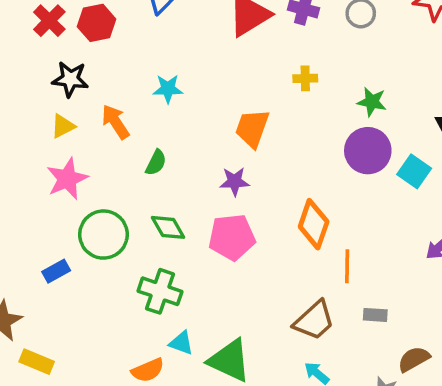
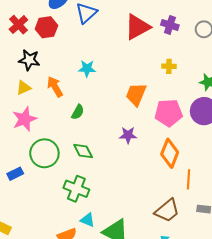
purple star: (234, 182) -> (128, 135), moved
pink pentagon: (232, 237) -> (169, 113), moved

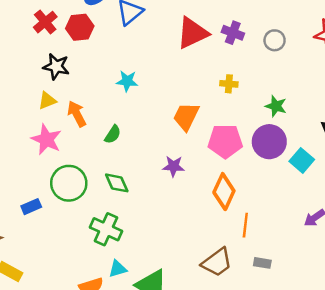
orange arrow: (55, 87) -> (77, 114), moved
pink star: (25, 119) -> (46, 139), turned -30
cyan triangle: (88, 220) -> (118, 269), turned -42

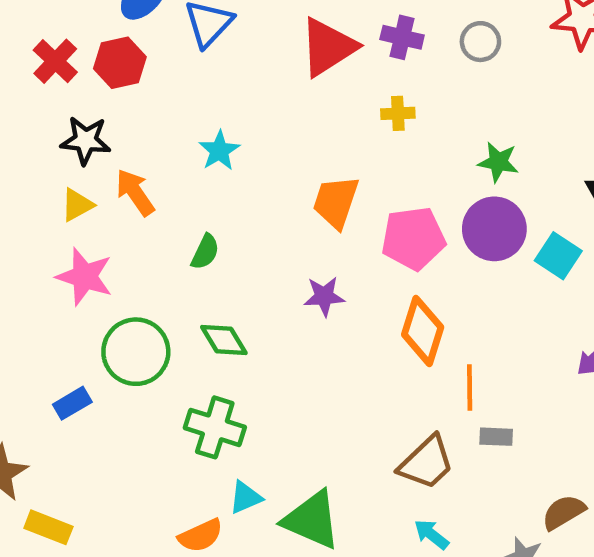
cyan star: (127, 81) -> (219, 151), turned -30
yellow cross: (229, 84) -> (398, 113), moved
orange arrow: (77, 114) -> (135, 192), moved
gray rectangle: (262, 263) -> (496, 437), moved

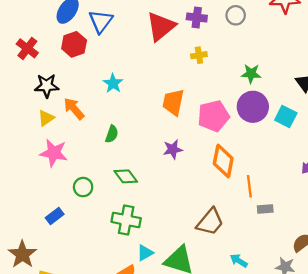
red hexagon: (120, 63) -> (74, 44), moved
green circle: (136, 352) -> (83, 187), size x0.6
brown trapezoid: (426, 463) -> (210, 222), moved

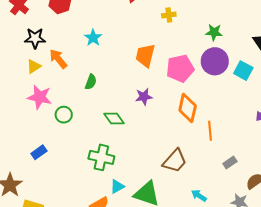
green diamond: (126, 176) -> (114, 119), moved
green circle: (83, 187) -> (64, 115), moved
gray rectangle: (265, 209) -> (230, 163), moved, turned -32

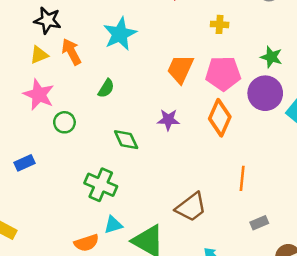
cyan star: (93, 38) -> (120, 34), size x1.5
pink pentagon: (180, 68) -> (223, 73), moved
orange diamond: (188, 108) -> (220, 118), moved

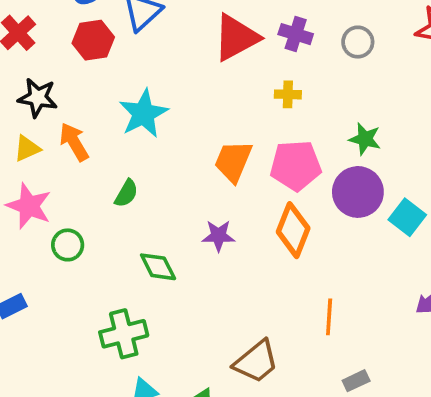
green cross: (101, 185) -> (124, 334), turned -36

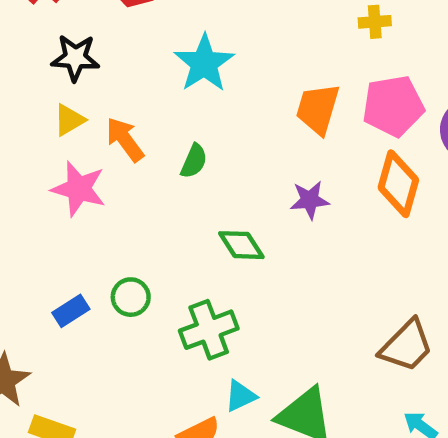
orange arrow: (74, 142) -> (125, 139), moved
green circle: (68, 245) -> (131, 297), moved
brown trapezoid: (256, 362) -> (406, 346), moved

